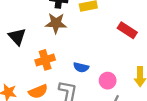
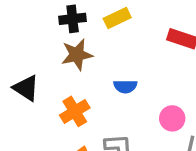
blue semicircle: (81, 67) -> (125, 86), moved

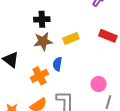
yellow rectangle: (117, 18) -> (71, 39), moved
blue semicircle: (125, 86) -> (57, 64), moved, turned 96

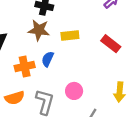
pink circle: (99, 84) -> (74, 91), moved

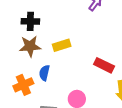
red rectangle: (111, 44) -> (104, 65), moved

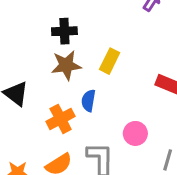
yellow rectangle: (62, 45) -> (110, 61), turned -42

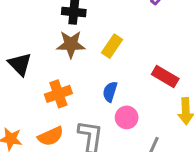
blue semicircle: (88, 101) -> (110, 92), moved

